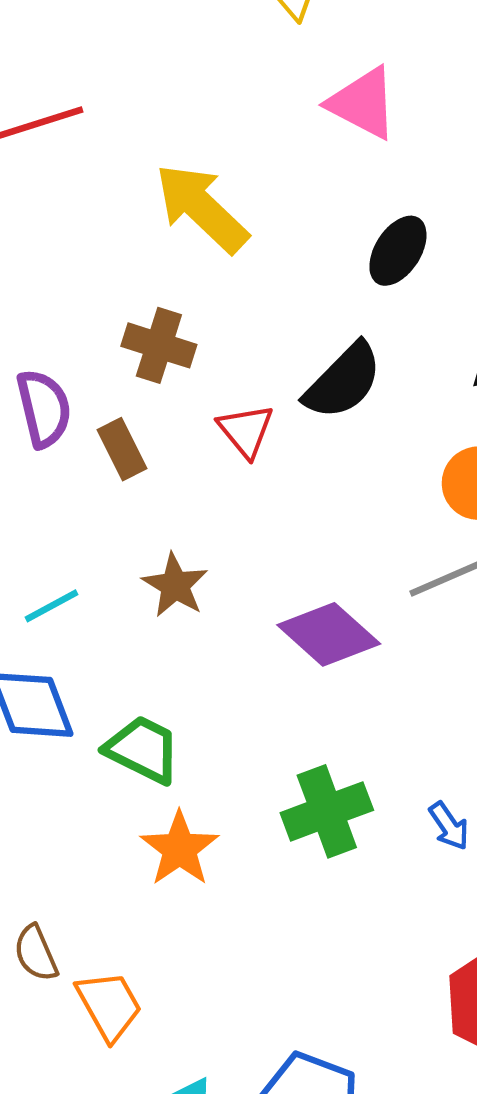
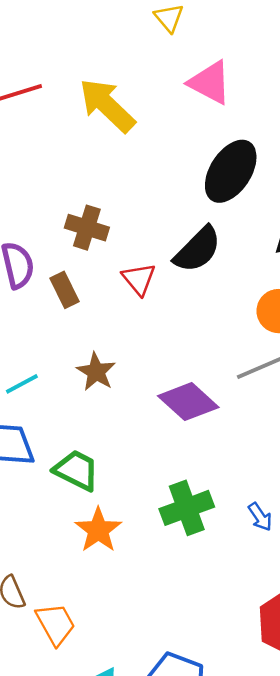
yellow arrow: (202, 208) -> (107, 105), moved
black ellipse: (398, 251) -> (231, 171), size x1.5

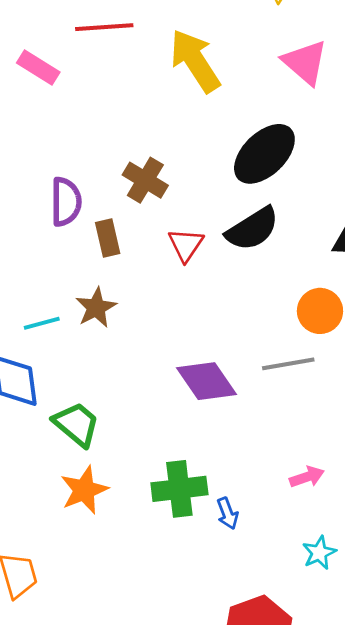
black ellipse: (231, 171) -> (264, 154), moved
brown star: (96, 372) -> (96, 308), moved
blue arrow: (260, 517) -> (228, 513), moved

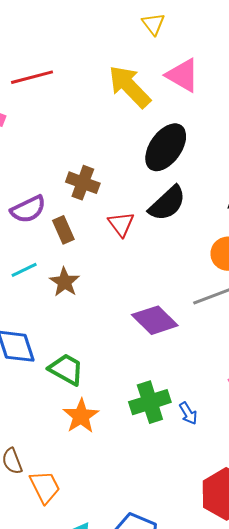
yellow arrow: (195, 61) -> (129, 87), moved
purple semicircle: (66, 202) -> (28, 209), turned 75
cyan line: (42, 323) -> (24, 270), moved

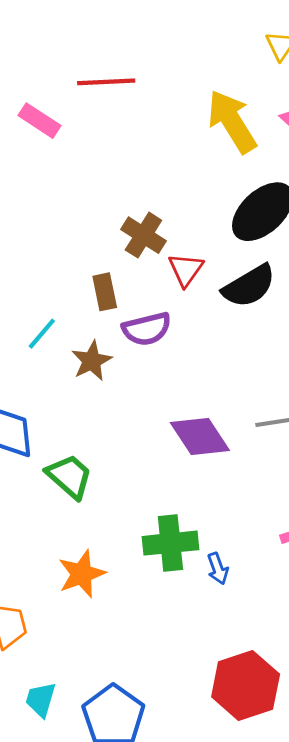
purple semicircle: (28, 209) -> (147, 329), moved
red triangle: (121, 224) -> (186, 270), moved
cyan line: (24, 270) -> (42, 334), turned -36
orange star: (81, 416) -> (82, 574), moved

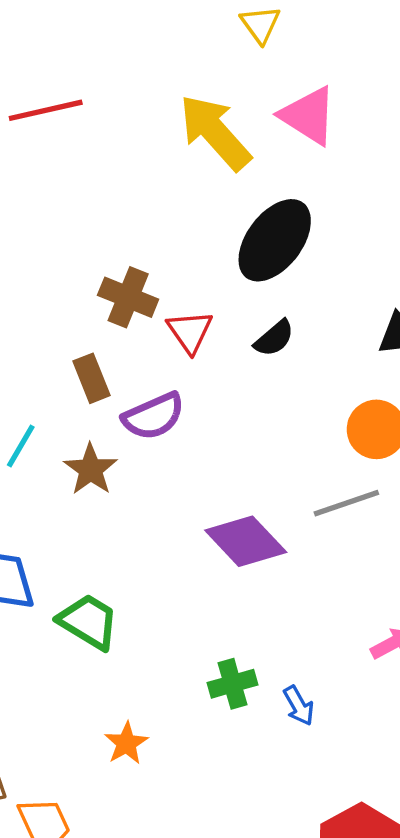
black semicircle: (249, 286) -> (274, 338), size x0.6
green cross: (170, 543) -> (232, 684), size x0.7
orange star: (82, 574) -> (126, 743), size x0.7

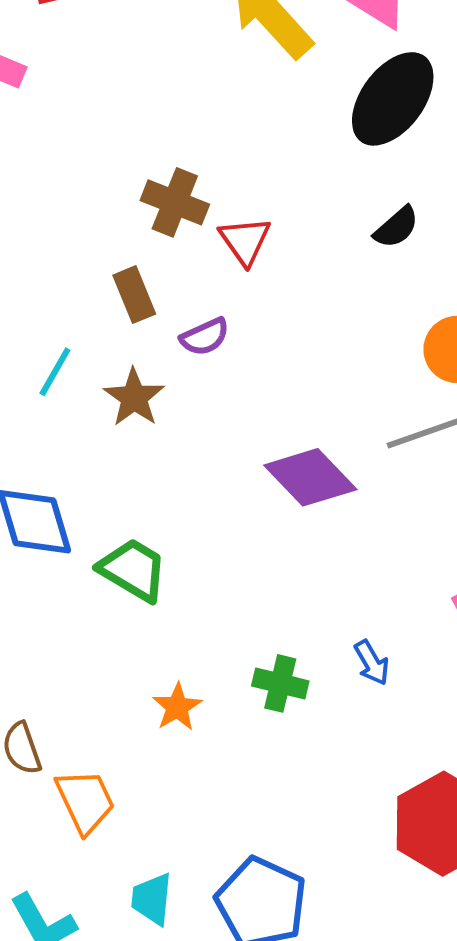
black ellipse: (275, 240) -> (393, 99), moved
black semicircle: (274, 338) -> (396, 227), moved
purple semicircle: (153, 416) -> (205, 337), size x0.7
green cross: (232, 684) -> (280, 683), moved, turned 30

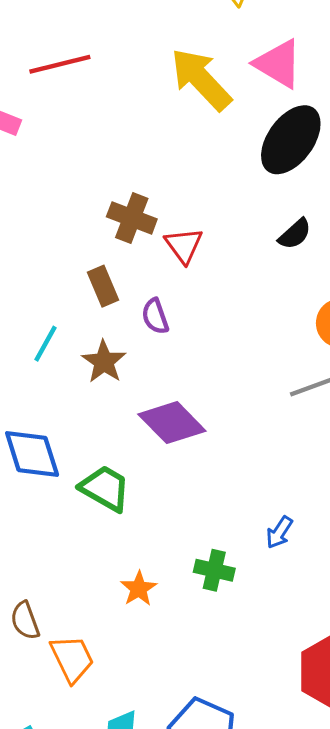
purple semicircle: (205, 337) -> (155, 316), turned 96
purple diamond: (310, 477) -> (172, 423), moved
blue arrow: (372, 663) -> (279, 532), moved, turned 64

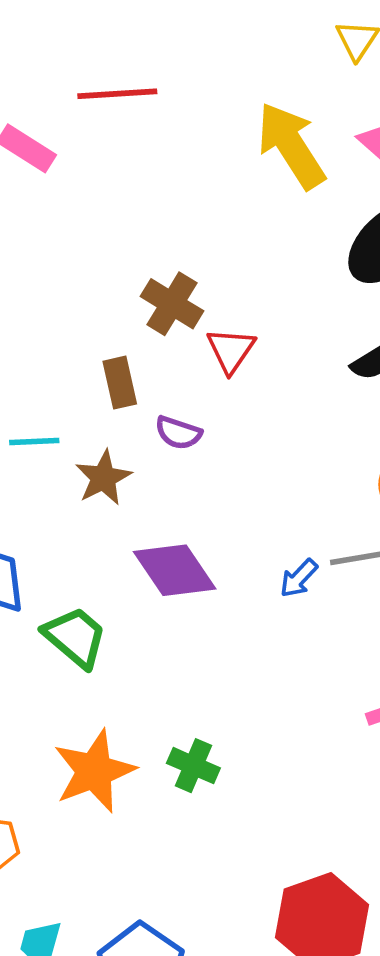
purple semicircle: (155, 316) -> (178, 433), turned -63
cyan line: (45, 344) -> (34, 441), turned 48
blue arrow: (279, 532) -> (299, 578), moved
orange star: (139, 589) -> (94, 771), size x1.8

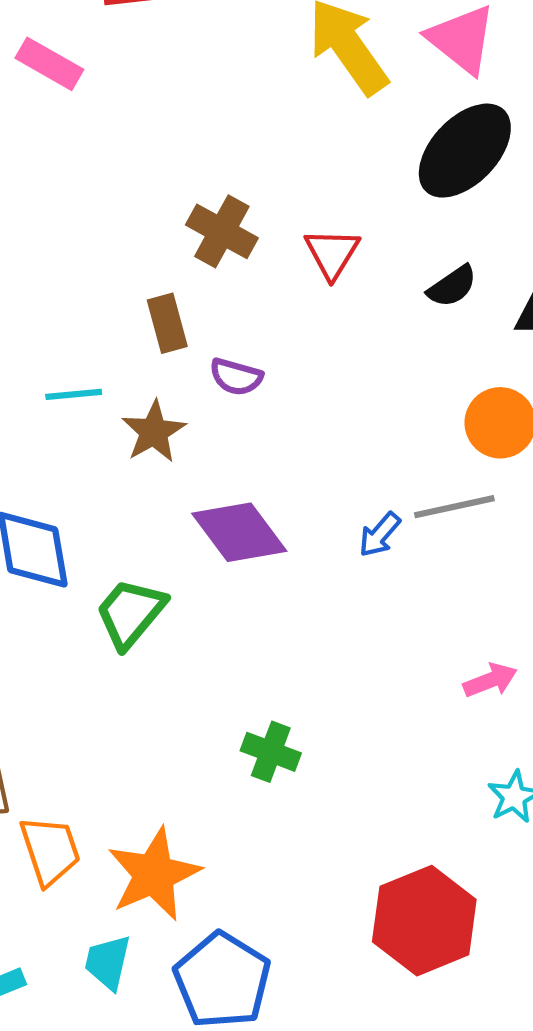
red triangle: (231, 350) -> (332, 253), moved
green trapezoid: (75, 637) -> (130, 613), turned -88
orange star: (94, 771) -> (154, 874), moved

